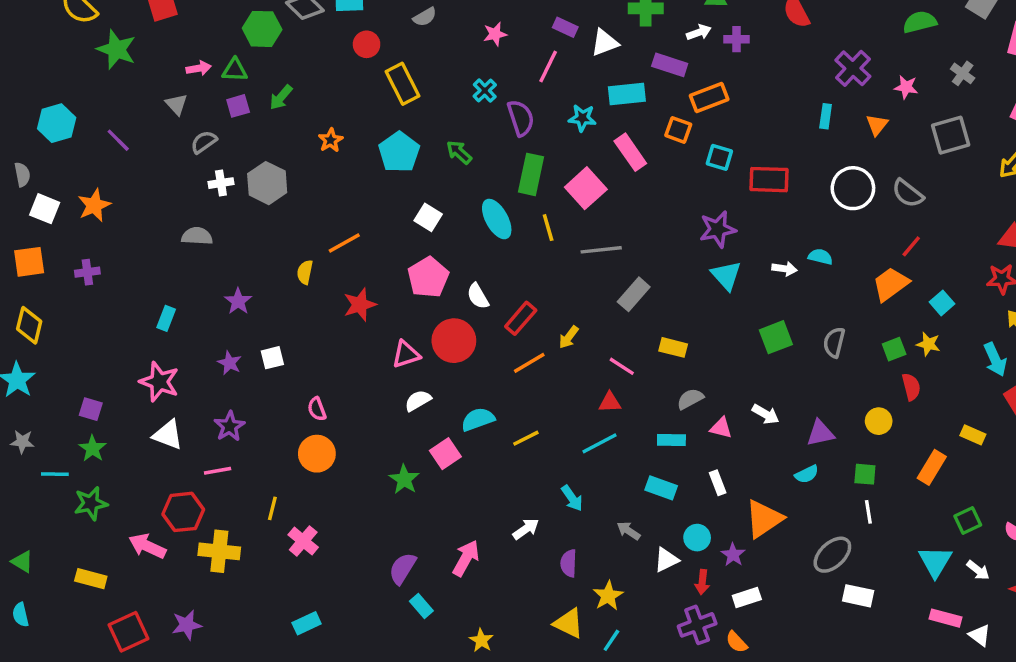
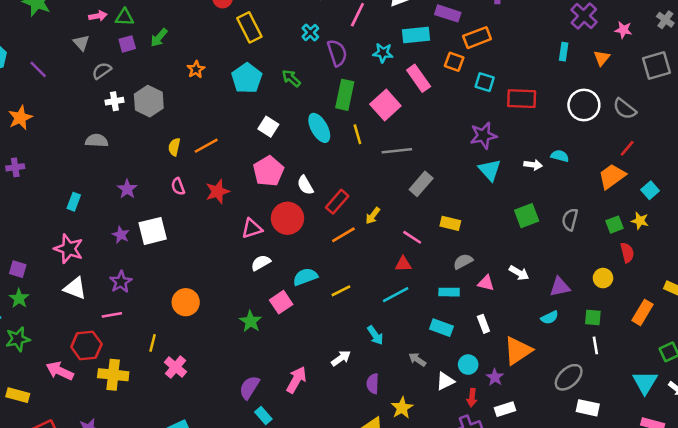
yellow semicircle: (305, 272) -> (174, 147), moved
white square: (272, 358) -> (153, 231), size x1.6
pink semicircle: (317, 409) -> (178, 186), moved

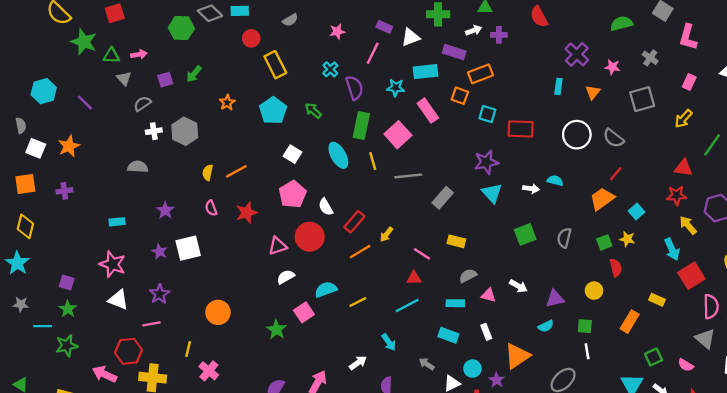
green triangle: (125, 17) -> (111, 56), moved
gray rectangle: (421, 184) -> (443, 198), moved
cyan rectangle: (74, 202) -> (117, 222), turned 63

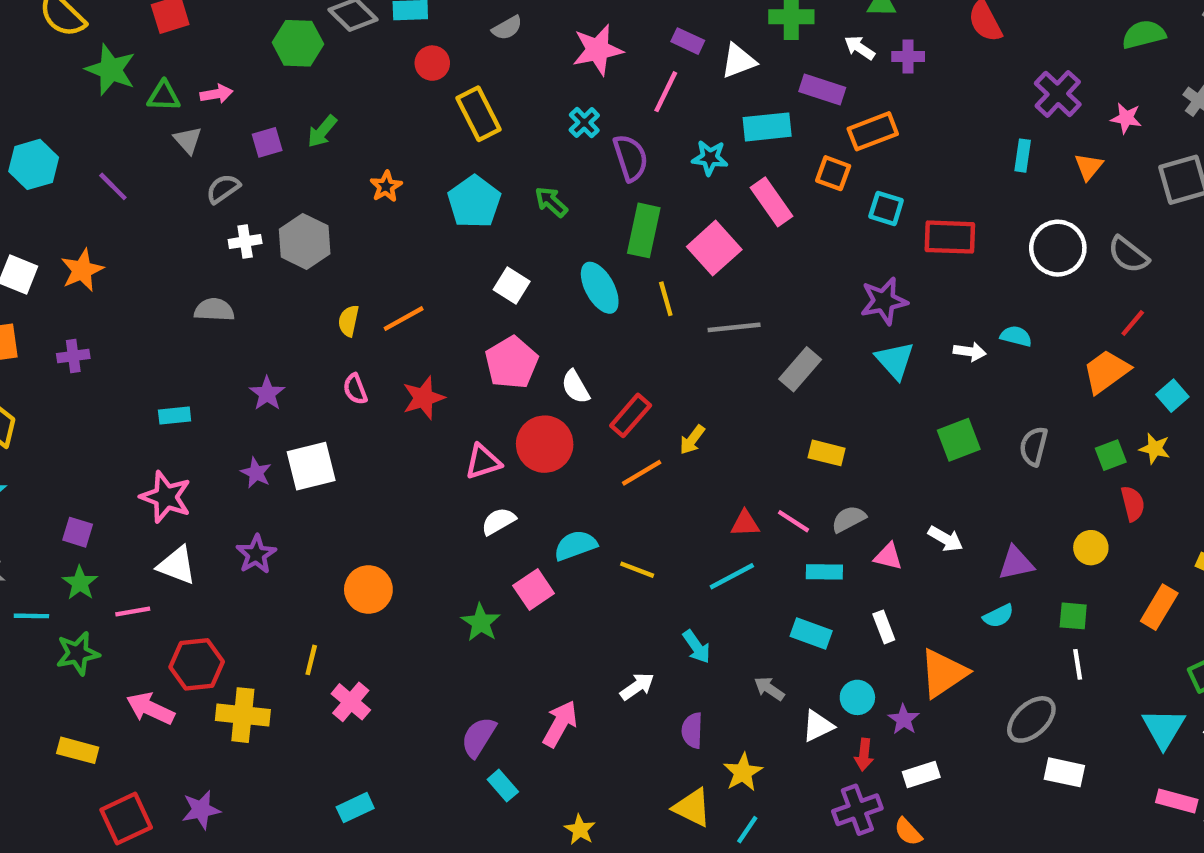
white arrow: (474, 30) -> (860, 48), turned -126
pink star: (337, 31) -> (597, 50), size x1.6
pink line: (422, 254) -> (794, 521), moved
yellow line: (358, 302) -> (637, 570), turned 48
pink line: (151, 324) -> (133, 612), moved

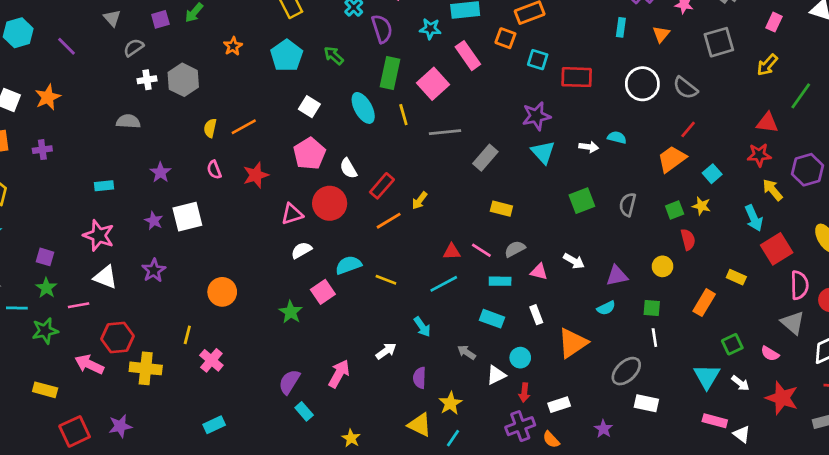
purple star: (904, 719) -> (603, 429), moved

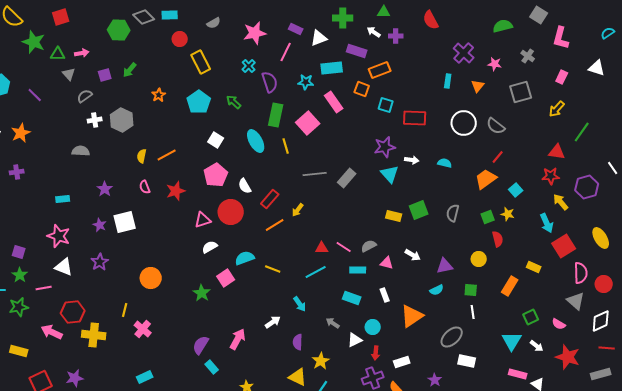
gray line: (445, 132) -> (315, 174), moved
white arrow: (589, 147) -> (412, 160), moved
yellow rectangle: (501, 209) -> (394, 216), moved

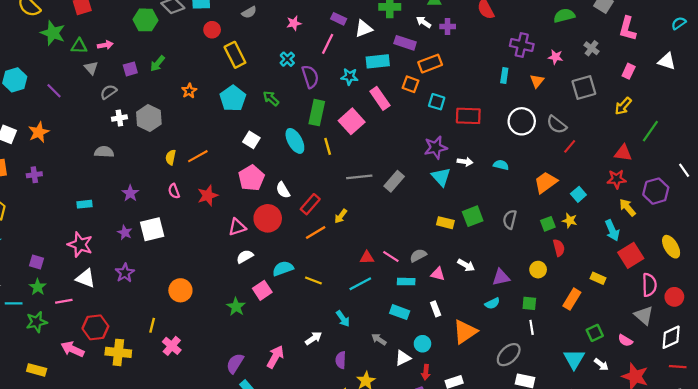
pink star: (255, 33) -> (294, 23), size x0.6
purple cross: (464, 53) -> (522, 45), turned -30
red line: (498, 157) -> (570, 146), moved

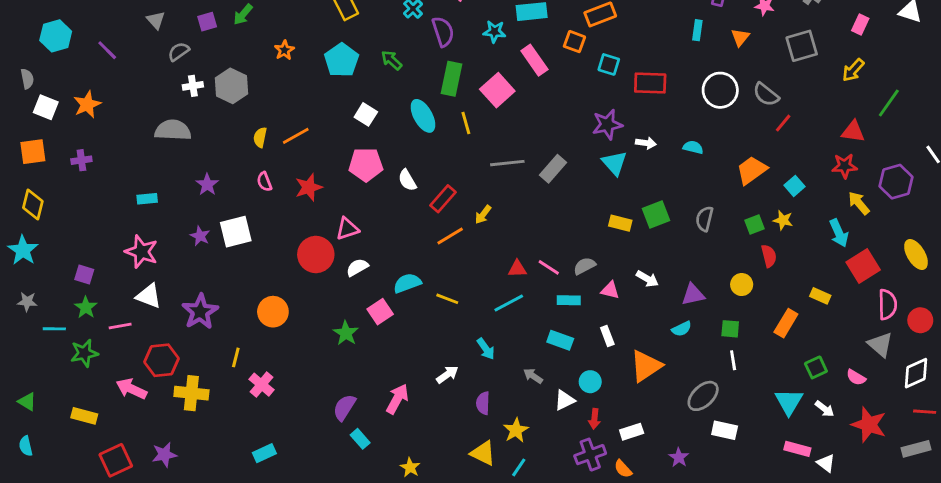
gray semicircle: (104, 152) -> (173, 130), size x1.4
pink pentagon: (251, 178) -> (366, 164), turned 30
red circle: (268, 218) -> (316, 255), moved
purple star: (125, 273) -> (200, 312), moved, size x1.4

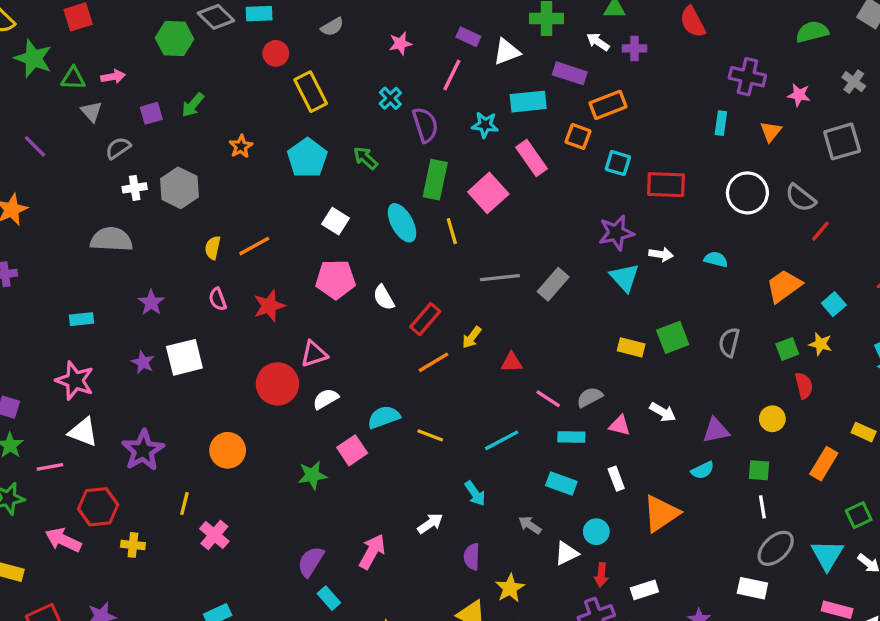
red triangle: (517, 269) -> (512, 362), moved
green star: (346, 333) -> (312, 475), turned 30
yellow cross: (191, 393) -> (133, 545), size x0.6
gray ellipse: (703, 396) -> (776, 548), moved

